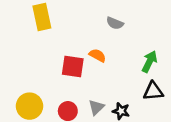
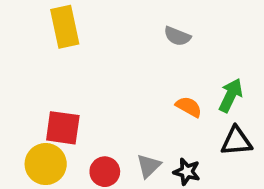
orange semicircle: (98, 55) -> (189, 107), moved
red square: (73, 67) -> (63, 128), moved

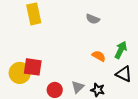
black triangle: (236, 141) -> (124, 74), turned 30
yellow circle: (46, 164) -> (20, 73), moved

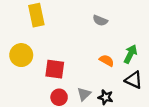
red square: (33, 67) -> (55, 69), moved
yellow circle: (20, 73) -> (21, 55), moved

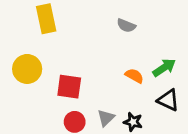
green arrow: (130, 54) -> (164, 68), turned 30

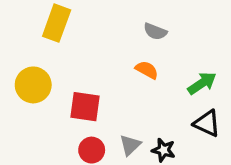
yellow rectangle: (46, 19) -> (57, 23), turned 32
orange semicircle: (134, 76) -> (147, 70), moved

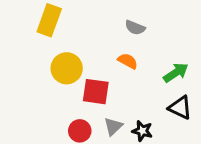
yellow circle: (33, 85) -> (67, 68), moved
red square: (85, 107) -> (96, 92), moved

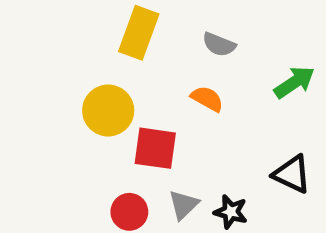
yellow rectangle: (49, 20) -> (139, 33), moved
green arrow: (176, 73) -> (294, 82), moved

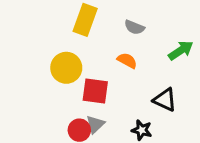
black triangle: (292, 174) -> (165, 100), moved
gray triangle: (184, 205) -> (95, 124), moved

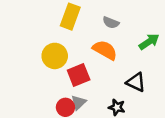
orange semicircle: (127, 61) -> (105, 50), size x1.5
red square: (95, 91) -> (79, 75), turned -30

